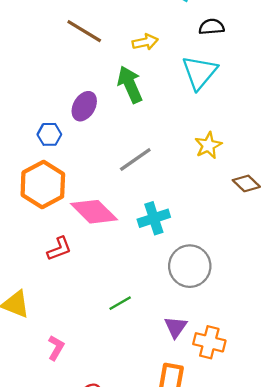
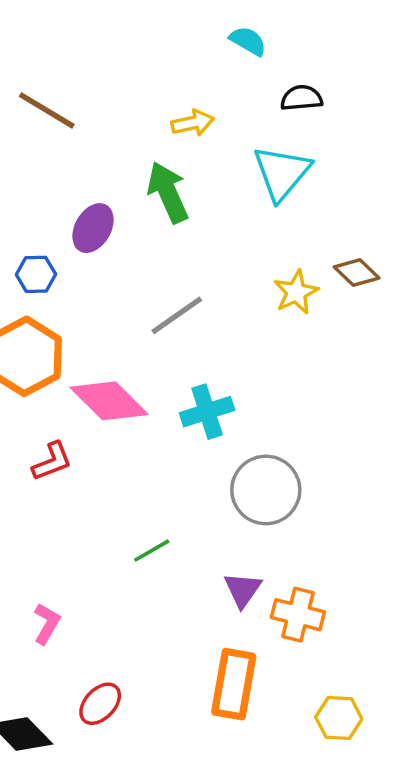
brown line: (84, 31) -> (47, 110), moved
brown diamond: (246, 183) -> (357, 273), moved

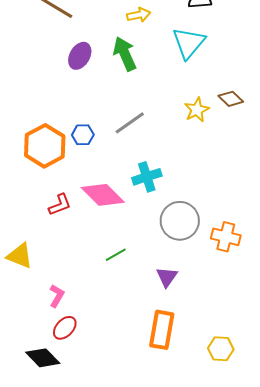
purple ellipse: (93, 228) -> (80, 56), moved
blue hexagon: (36, 274) -> (83, 135), moved
pink diamond: (109, 401) -> (103, 195), moved
orange cross: (298, 615) -> (226, 237), moved
red ellipse: (100, 704) -> (65, 328), moved

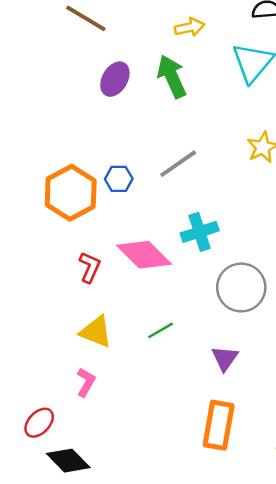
red L-shape: (60, 205) -> (90, 267), turned -45
yellow triangle: (20, 256) -> (96, 332), moved
red ellipse: (65, 328) -> (39, 423), moved

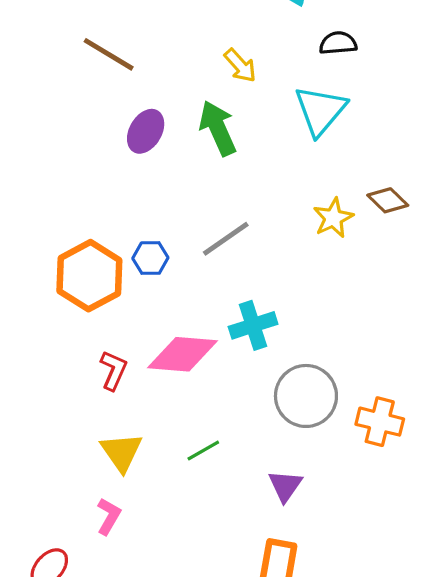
yellow arrow: (189, 27) -> (240, 66), turned 60
pink diamond: (144, 255) -> (182, 354), turned -40
yellow triangle: (96, 332) -> (122, 452), turned 33

